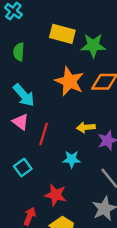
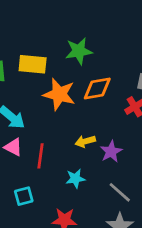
yellow rectangle: (62, 34) -> (33, 64), moved
cyan square: (23, 168) -> (24, 196), turned 30

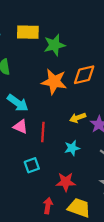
green star: (79, 51) -> (54, 45), moved
yellow rectangle: (33, 64) -> (28, 32), moved

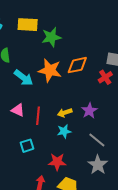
cyan arrow: (18, 103) -> (24, 78), moved
yellow arrow: (78, 118) -> (65, 113), moved

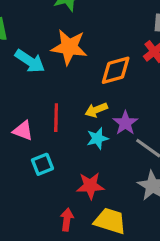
orange diamond: (77, 65) -> (116, 70), moved
pink triangle: (18, 110) -> (23, 131), moved
purple star: (89, 111) -> (125, 123), moved

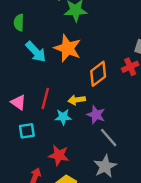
orange diamond: (116, 70) -> (98, 74), turned -35
purple star: (125, 123) -> (96, 115), turned -30
cyan star: (97, 138) -> (63, 117), moved

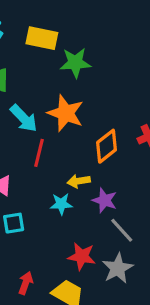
red line: (45, 98) -> (39, 153), moved
red star: (59, 155) -> (82, 256), moved

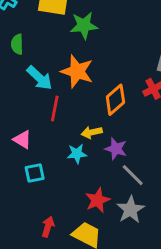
red star: (82, 256) -> (98, 200), turned -30

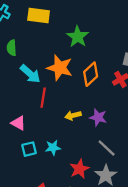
green star: (84, 25) -> (78, 37), moved, turned -30
orange diamond: (115, 100) -> (91, 74), moved
purple star: (116, 149) -> (98, 117), moved
cyan star: (77, 154) -> (53, 148), moved

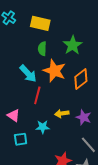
green semicircle: (12, 48) -> (42, 49), moved
cyan star: (53, 148) -> (43, 127), moved

